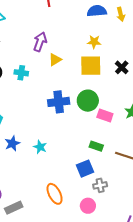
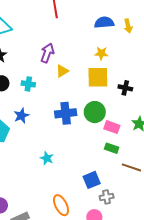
black cross: (122, 67) -> (125, 88), moved, turned -32
blue star: (12, 143) -> (21, 116), moved
green rectangle: (96, 146) -> (112, 148), moved

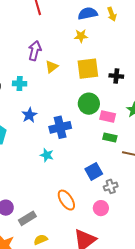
yellow star: (101, 53) -> (81, 36), moved
blue cross: (66, 113) -> (60, 127), moved
blue star: (21, 116) -> (29, 115), moved

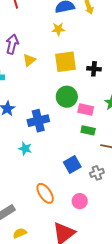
gray cross: (111, 186) -> (97, 173), moved

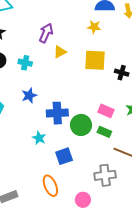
green circle: (67, 97) -> (81, 125), moved
blue square: (72, 164) -> (64, 156), moved
gray cross: (97, 173) -> (105, 175), size x1.5

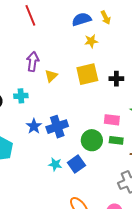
yellow star: (94, 27) -> (91, 41), moved
blue cross: (57, 113) -> (57, 127), moved
blue square: (64, 156) -> (76, 164), moved

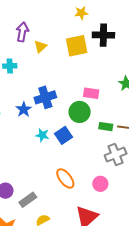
black cross: (116, 79) -> (103, 35), moved, size x1.5
pink rectangle: (112, 120) -> (91, 93), moved
blue star: (34, 126) -> (24, 109), moved
green rectangle: (116, 140) -> (106, 127), moved

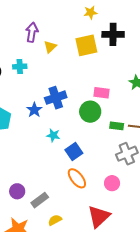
blue square: (64, 135) -> (74, 151), moved

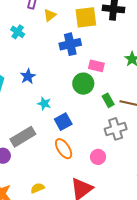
cyan cross: (20, 67) -> (18, 32), turned 32
blue cross: (56, 98) -> (70, 44), moved
green rectangle: (117, 126) -> (108, 100), turned 48
gray rectangle: (40, 200) -> (23, 137), moved, size x1.4

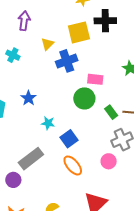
yellow triangle: (50, 15) -> (47, 44), moved
pink circle: (98, 157) -> (109, 161), moved

